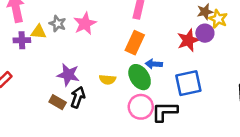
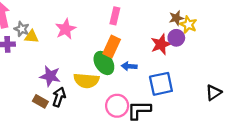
gray star: (58, 24) -> (22, 29), moved
yellow triangle: (39, 32) -> (32, 37), moved
green ellipse: (140, 77) -> (104, 63), moved
yellow semicircle: (107, 79) -> (86, 81), size x1.6

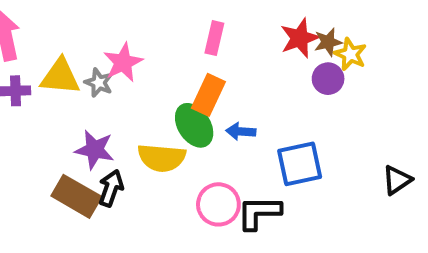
gray star: (22, 29) -> (99, 83), moved
yellow triangle: (32, 37) -> (60, 77), size x1.5
red star: (161, 44) -> (300, 38), moved
brown rectangle: (40, 101) -> (76, 196), size x1.6

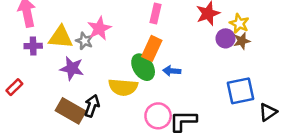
brown star: (328, 42) -> (242, 41), moved
purple star: (95, 150) -> (72, 68), moved
blue square: (300, 164) -> (240, 91), moved
black triangle: (397, 180) -> (268, 112), moved

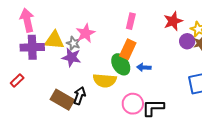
purple cross: (33, 46) -> (32, 47), size x1.6
purple star: (72, 68) -> (71, 57), moved

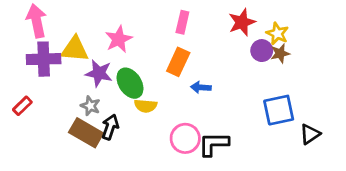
gray star: (73, 43) -> (90, 106), moved
green ellipse: (121, 64) -> (130, 83), moved
yellow semicircle: (105, 80) -> (146, 106), size x0.7

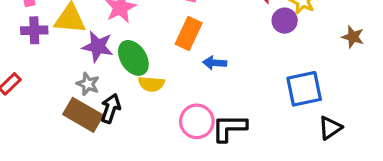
brown star: (280, 53) -> (353, 37), moved, turned 30
purple cross: (44, 59) -> (34, 30), size x0.7
black triangle: (310, 134) -> (330, 128), moved

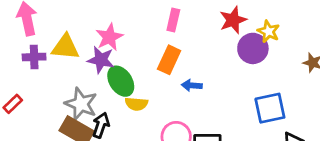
purple circle: (285, 21) -> (253, 48), size x1.4
purple star: (98, 47) -> (101, 60), moved
gray star: (88, 84) -> (81, 104), size x1.6

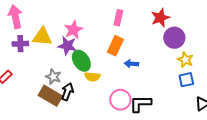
yellow star: (269, 31) -> (185, 60), moved
gray star: (81, 104) -> (53, 77), size x0.7
blue square: (270, 108) -> (186, 80), size x0.7

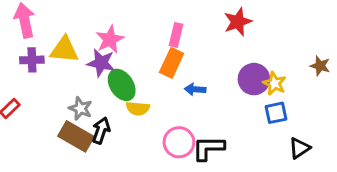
pink rectangle: (118, 18) -> (176, 35), moved
purple circle: (174, 38) -> (254, 79), moved

